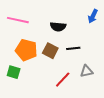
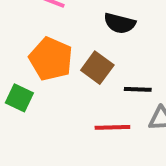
black line: (73, 48) -> (138, 89), moved
red line: (63, 80) -> (112, 127), turned 36

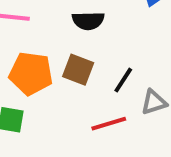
black line: (138, 89) -> (123, 80), turned -44

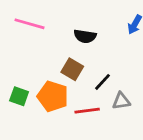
orange pentagon: (31, 73) -> (53, 96), moved

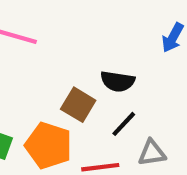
black semicircle: (85, 36) -> (117, 81), moved

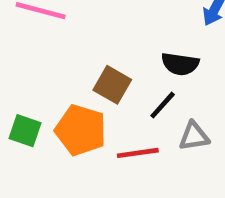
black semicircle: (117, 81) -> (180, 64), moved

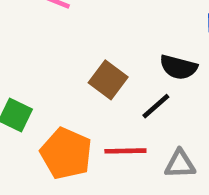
orange pentagon: (81, 130) -> (66, 153), moved
gray triangle: (194, 136) -> (180, 164), moved

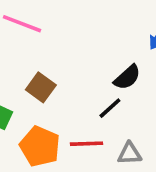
black semicircle: (178, 67) -> (127, 77), turned -56
brown square: (108, 80) -> (41, 87), moved

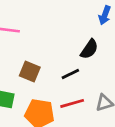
black line: (110, 108) -> (70, 74), moved, turned 30

